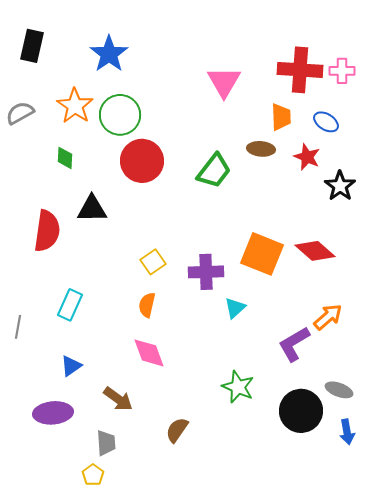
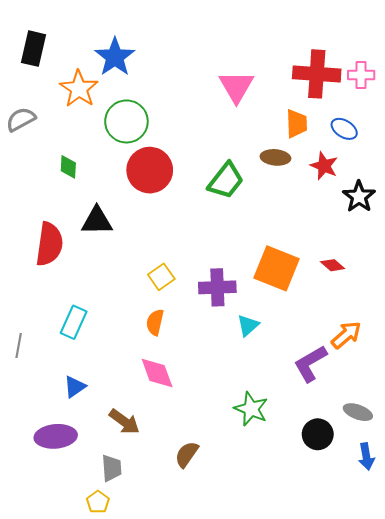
orange star: (75, 106) -> (79, 89), moved
red diamond: (315, 251) -> (333, 265), size x0.6
black circle: (301, 411) -> (318, 434), size x0.7

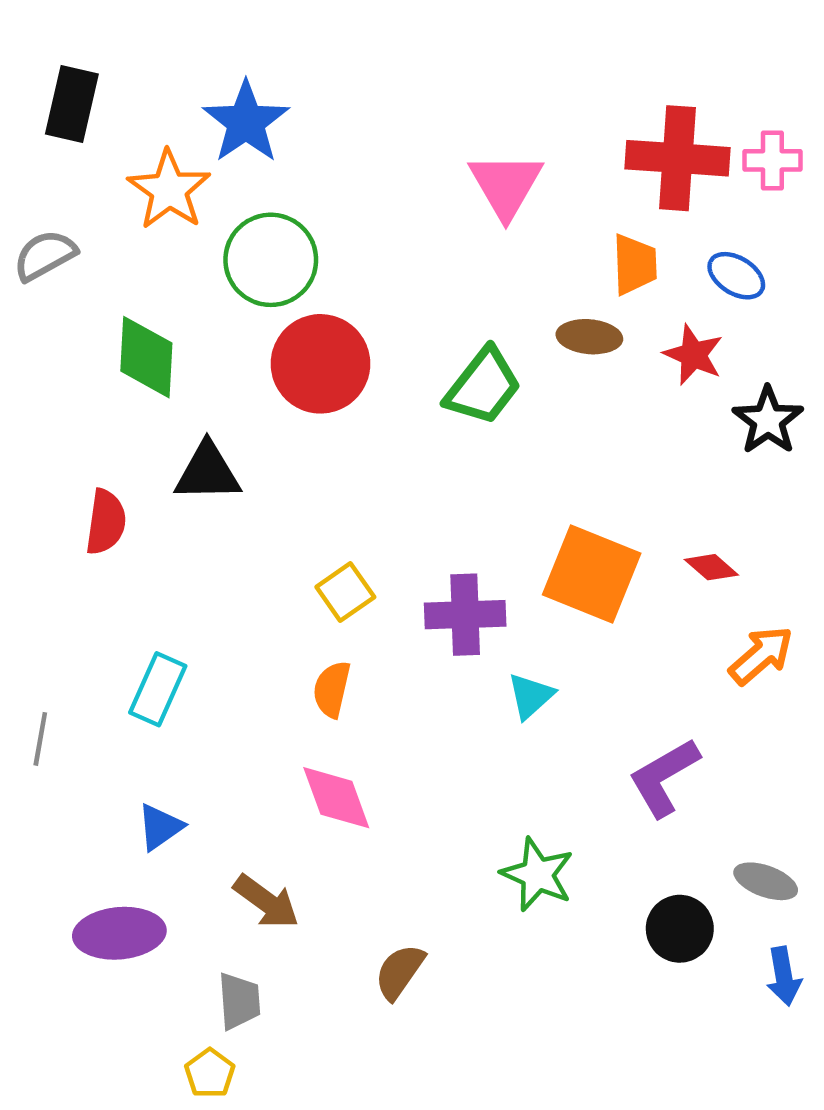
green diamond: (68, 167) -> (146, 357), size x1.6
red semicircle: (49, 244) -> (106, 522), size x0.7
orange arrow: (346, 335) -> (761, 655), moved

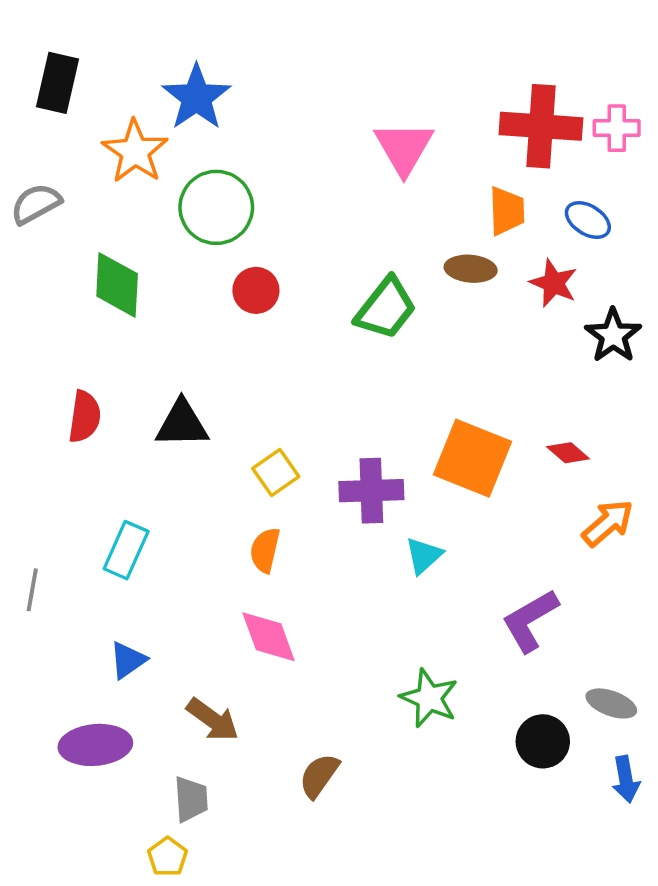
red circle: (320, 364) -> (256, 290), size x0.6
black triangle: (207, 472) -> (182, 424), moved

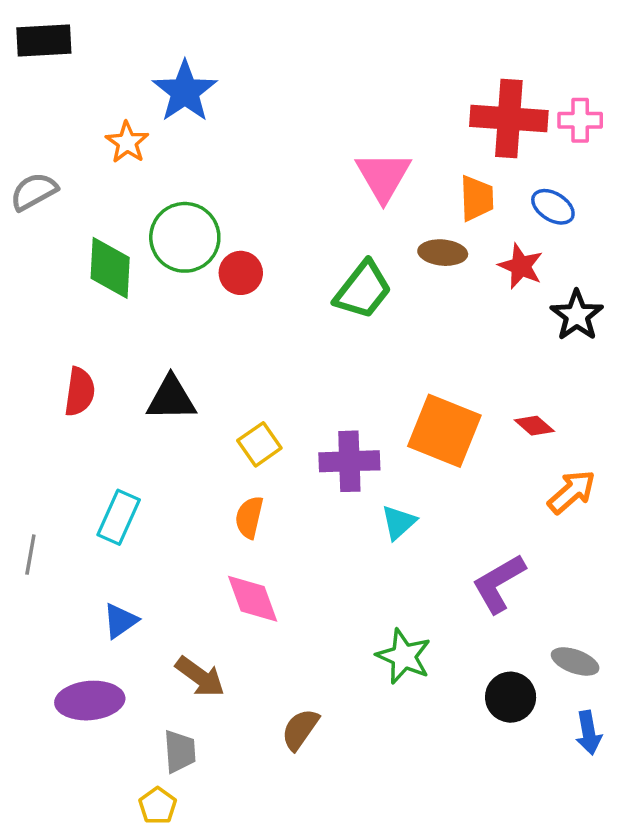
black rectangle: (57, 83) -> (44, 40), moved, turned 74
pink triangle: (404, 148) -> (383, 176), moved
orange star: (135, 151) -> (127, 142), size x0.7
green circle: (216, 207) -> (185, 237), moved

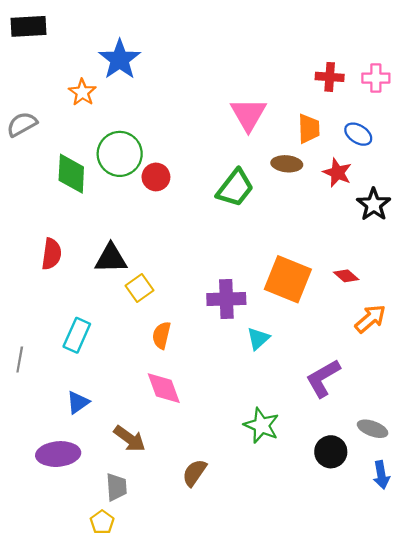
red cross: (509, 119) -> (330, 77), size x0.6
yellow square: (259, 444) -> (139, 288), moved

